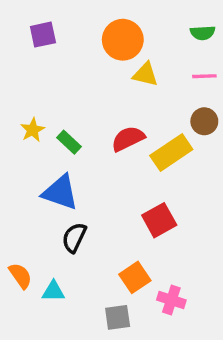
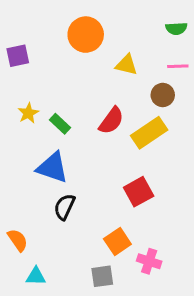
purple square: (43, 35) -> (18, 56), moved
orange circle: (123, 40) -> (86, 35), moved
brown circle: (204, 121) -> (163, 95), moved
red semicircle: (128, 139) -> (111, 121), turned 152
cyan triangle: (53, 291) -> (36, 276), moved

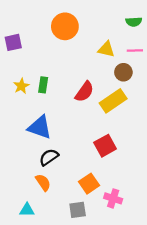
yellow triangle: (126, 65) -> (106, 49), moved
green rectangle: (60, 124) -> (43, 85), moved, turned 56
black semicircle: (65, 207) -> (49, 157), turned 30
orange semicircle: (18, 240) -> (43, 182), moved

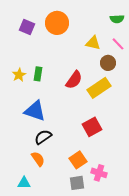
purple square: (13, 42) -> (27, 27), moved, turned 35
pink line: (135, 50) -> (118, 44), turned 48
gray square: (78, 210) -> (77, 183), moved

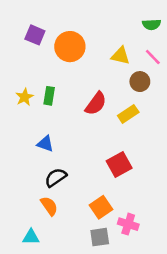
orange circle: (57, 23) -> (70, 47), moved
yellow rectangle: (99, 88) -> (128, 114), size x0.7
blue triangle: (35, 111) -> (45, 144), size x0.6

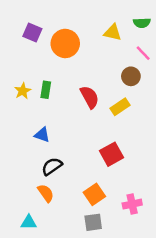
yellow triangle: (120, 56) -> (113, 33), moved
red semicircle: (96, 104) -> (90, 97), turned -65
pink cross: (128, 224) -> (132, 204), moved, turned -30

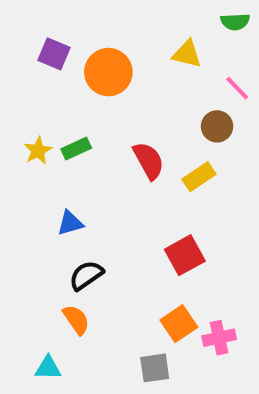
green semicircle: (142, 23) -> (235, 22), moved
green rectangle: (46, 90) -> (76, 149), turned 56
blue triangle: (42, 135) -> (70, 223), turned -35
orange square: (94, 194) -> (179, 324), moved

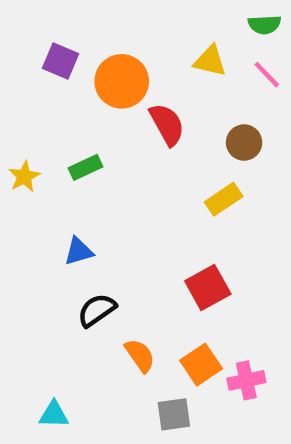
pink line: (237, 88) -> (267, 75), moved
yellow star: (38, 151) -> (24, 177), moved
red semicircle: (149, 161) -> (167, 124), moved
orange semicircle: (76, 320) -> (140, 356), moved

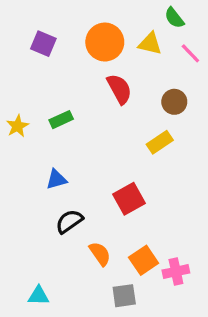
green semicircle: (264, 25) -> (174, 18), moved, turned 55
orange circle: (122, 81) -> (105, 42), moved
red square: (208, 288) -> (129, 199), moved

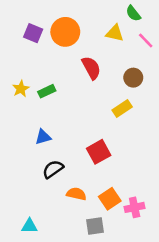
orange circle: (105, 42) -> (65, 32), moved
yellow star: (18, 126) -> (21, 89), moved
orange semicircle: (100, 254) -> (76, 194), turned -42

